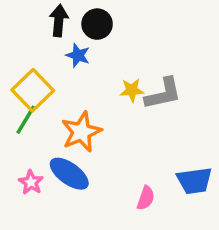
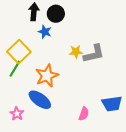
pink star: (31, 182) -> (17, 114), moved

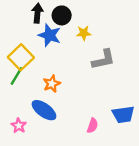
blue star: (45, 32) -> (49, 35), size x1.5
yellow star: (76, 52) -> (84, 33), moved
orange star: (47, 76) -> (52, 84), size x0.7

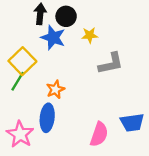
blue ellipse: (44, 110) -> (47, 118), turned 60
pink star: (19, 126) -> (20, 134), size x1.6
pink semicircle: (92, 126) -> (99, 134), size x1.5

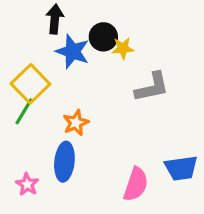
black circle: (66, 16) -> (103, 37), moved
pink star: (20, 134) -> (27, 184), size x0.6

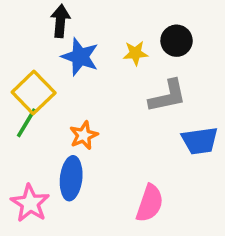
black circle: (103, 37) -> (177, 41), moved
blue trapezoid: (181, 168) -> (200, 141), moved
pink star: (27, 184) -> (30, 203), size x1.5

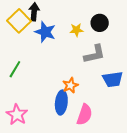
yellow square: (34, 92) -> (19, 21), moved
orange star: (84, 135) -> (70, 85), moved
blue ellipse: (71, 178) -> (61, 103), moved

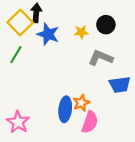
gray L-shape: (95, 54) -> (101, 58), turned -145
green line: (15, 69) -> (16, 55), moved
orange star: (70, 85) -> (81, 103), moved

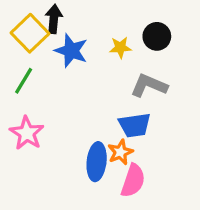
blue trapezoid: (120, 85) -> (135, 125), moved
pink star: (18, 122) -> (27, 133), moved

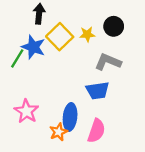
yellow square: (30, 33) -> (60, 37), moved
blue star: (71, 51) -> (33, 47), moved
pink star: (27, 133) -> (26, 111), moved
orange star: (120, 152) -> (59, 132), moved

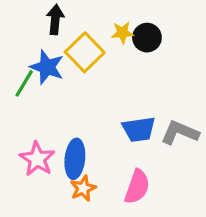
black circle: (114, 26) -> (147, 38), moved
yellow star: (87, 34) -> (122, 33), moved
gray L-shape: (108, 62) -> (180, 133), moved
blue ellipse: (70, 117) -> (75, 159), moved

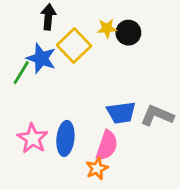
pink semicircle: (137, 187) -> (107, 146), moved
orange star: (83, 188) -> (97, 168), moved

